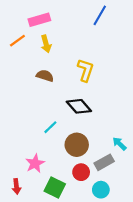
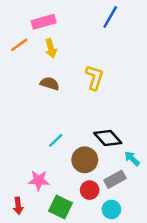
black diamond: (79, 106) -> (108, 138), moved
pink star: (35, 163) -> (39, 180), turned 30

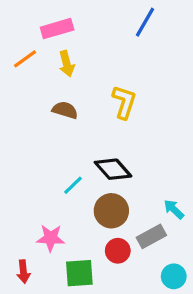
black diamond: (108, 138) -> (113, 169), moved
green square: (61, 207) -> (79, 273), turned -30
cyan circle: (111, 209) -> (174, 276), moved

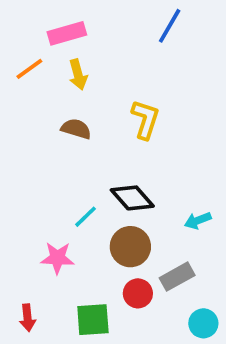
cyan arrow: (174, 209) -> (198, 220), moved, turned -65
pink star: (51, 238) -> (57, 258), moved

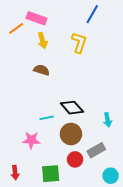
pink rectangle: (67, 33) -> (36, 18), turned 36
orange line: (29, 69) -> (16, 28), moved
yellow L-shape: (145, 119) -> (79, 43), moved
cyan line: (85, 217) -> (47, 118), turned 32
cyan arrow: (198, 220) -> (108, 120), turned -80

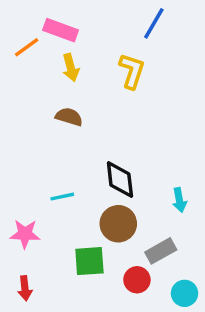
black diamond: (72, 108) -> (120, 180), turned 35
cyan line: (47, 118) -> (62, 197), moved
pink star: (31, 140) -> (25, 234), moved
red circle: (75, 159) -> (137, 280), moved
green square: (51, 174) -> (89, 261), moved

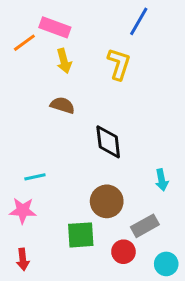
black diamond: (120, 180) -> (108, 142), moved
cyan line: (62, 197) -> (35, 177), moved

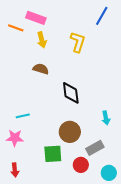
blue line: (139, 21) -> (102, 16), moved
orange line: (24, 43) -> (16, 28), turned 56

